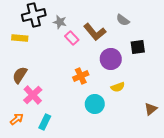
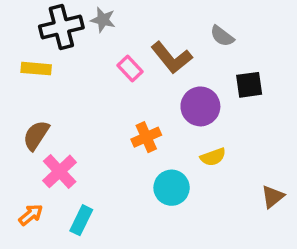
gray star: (60, 22) -> (103, 20), moved

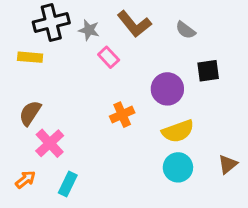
gray star: (103, 20) -> (89, 30), moved
brown L-shape: (172, 58) -> (134, 24), moved
yellow semicircle: (213, 157) -> (178, 131), size x1.5
cyan circle: (172, 188) -> (178, 167), moved

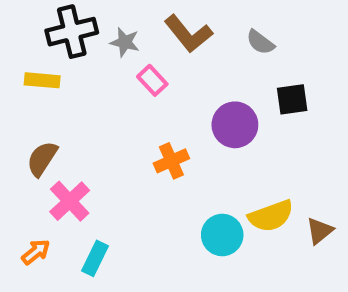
yellow semicircle: (178, 131) -> (271, 216), moved
cyan circle: (178, 167) -> (222, 235), moved

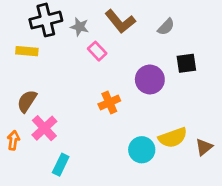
gray semicircle: (260, 42) -> (166, 27), turned -84
orange arrow: (36, 252) -> (13, 140), moved, turned -42

